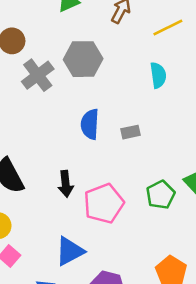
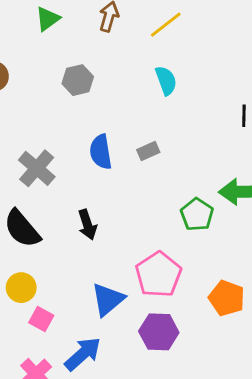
gray hexagon: (83, 59) -> (78, 80), size x0.7
gray cross: (38, 75) -> (37, 168), moved
pink pentagon: (104, 204) -> (158, 275), moved

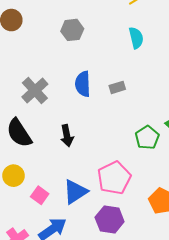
pink square: (41, 319) -> (40, 195), moved

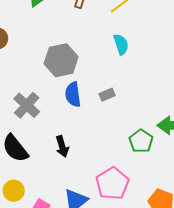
gray hexagon: (72, 30) -> (61, 60), moved, size x1.5

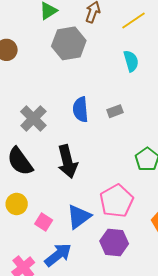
gray hexagon: (61, 60) -> (69, 43), moved
black arrow: (62, 146) -> (67, 162), size x1.5

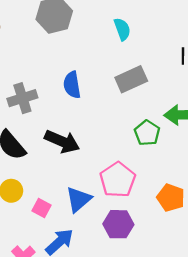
gray rectangle: (115, 111) -> (131, 79), moved, size x1.8
gray cross: (33, 118) -> (22, 98), turned 32
black arrow: (67, 162) -> (62, 141), turned -48

